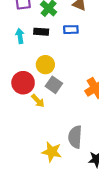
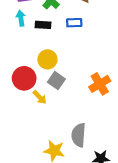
cyan arrow: (20, 36) -> (21, 18), moved

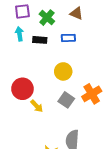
yellow circle: (47, 59) -> (63, 71), moved
gray square: (56, 81) -> (66, 100), moved

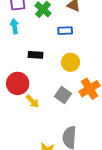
black rectangle: (40, 40) -> (36, 55), moved
yellow circle: (63, 71) -> (70, 62), moved

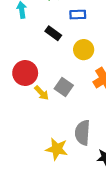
black rectangle: (36, 55) -> (53, 33), moved, turned 32
gray square: (63, 95) -> (64, 87), moved

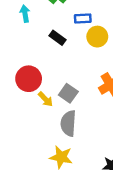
yellow circle: (84, 50) -> (97, 37), moved
gray semicircle: (82, 133) -> (68, 123), moved

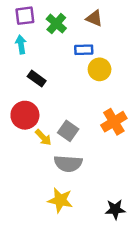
black rectangle: (58, 38) -> (37, 79), moved
gray semicircle: (68, 123) -> (68, 164), turned -90

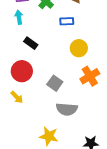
yellow circle: (100, 69) -> (79, 48), moved
yellow arrow: (43, 137) -> (17, 97), moved
gray semicircle: (68, 164) -> (67, 109), moved

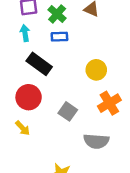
blue rectangle: (67, 21) -> (59, 37), moved
black rectangle: (31, 43) -> (39, 64), size x1.5
gray semicircle: (67, 109) -> (96, 141), moved

